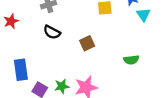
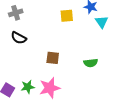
brown square: (87, 43) -> (53, 58), moved, turned 32

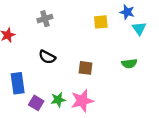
black semicircle: (19, 38) -> (47, 57), moved
green semicircle: (91, 63) -> (129, 64), moved

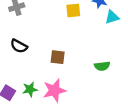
cyan triangle: (139, 28) -> (112, 17), turned 48
green semicircle: (129, 64) -> (102, 66), moved

